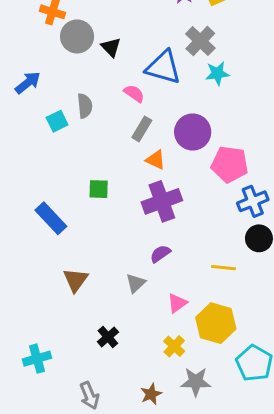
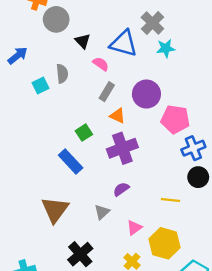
black triangle: (111, 47) -> (83, 41), moved
green square: (99, 189) -> (84, 133), moved, turned -35
blue rectangle: (51, 218) -> (71, 161), moved
brown triangle: (76, 280) -> (55, 210), size x1.4
black cross: (108, 337) -> (80, 254), size x1.5

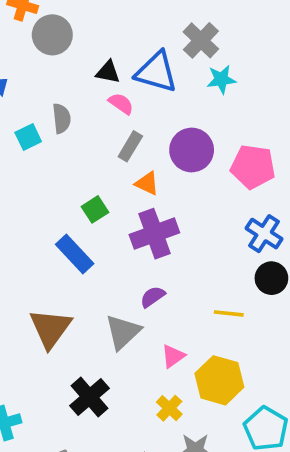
black triangle: (83, 41) -> (108, 72), moved, turned -35
pink pentagon: (175, 119) -> (253, 167), moved
blue cross: (193, 148) -> (264, 234), turned -35
gray triangle: (102, 212) -> (123, 332), size x1.5

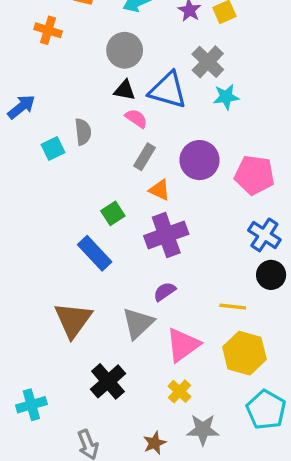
gray circle: (52, 35) -> (125, 50), moved
pink triangle: (173, 356) -> (183, 345), size x1.6
yellow hexagon: (219, 380) -> (244, 353), moved

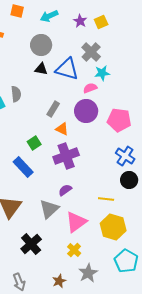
pink semicircle: (136, 118) -> (90, 88), moved, turned -56
gray star: (203, 430) -> (88, 273), turned -30

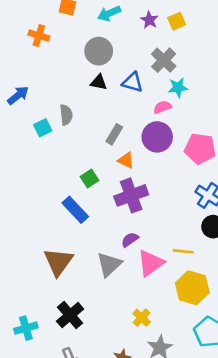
blue triangle: (67, 69) -> (132, 82), size x0.7
pink triangle: (76, 222) -> (151, 263), moved
black cross: (31, 244) -> (70, 315), moved

